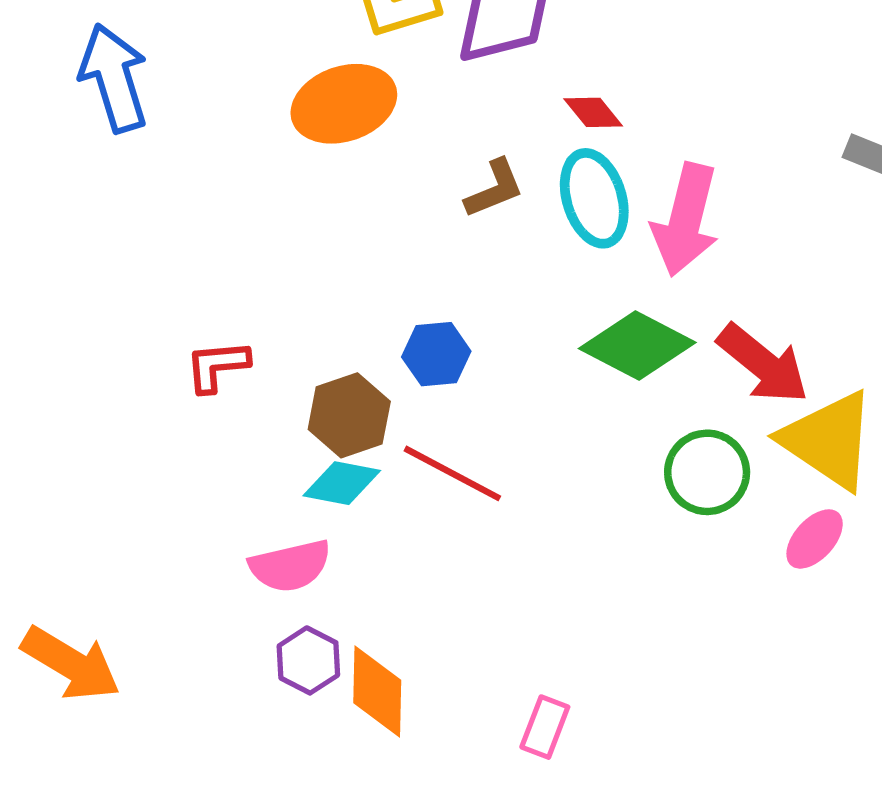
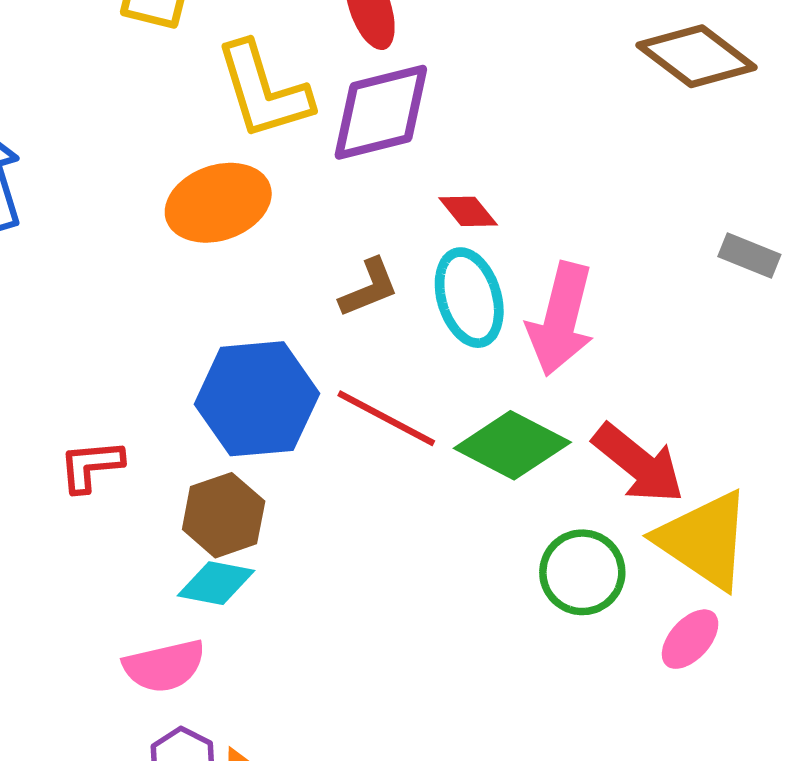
blue hexagon: (436, 354) -> (257, 399), moved, size x1.8
red line: (452, 473) -> (386, 418), moved

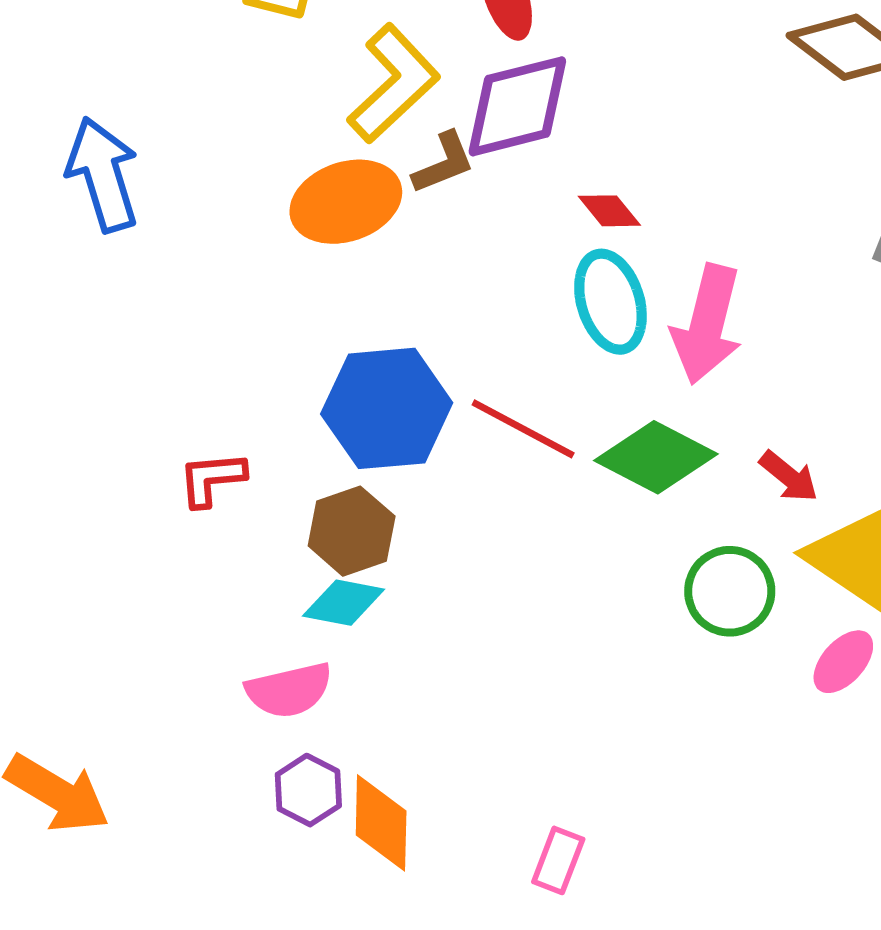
yellow L-shape: (263, 91) -> (394, 84), turned -116
brown L-shape: (369, 288) -> (444, 163), moved
red arrow: (638, 463) -> (789, 477), size x0.6

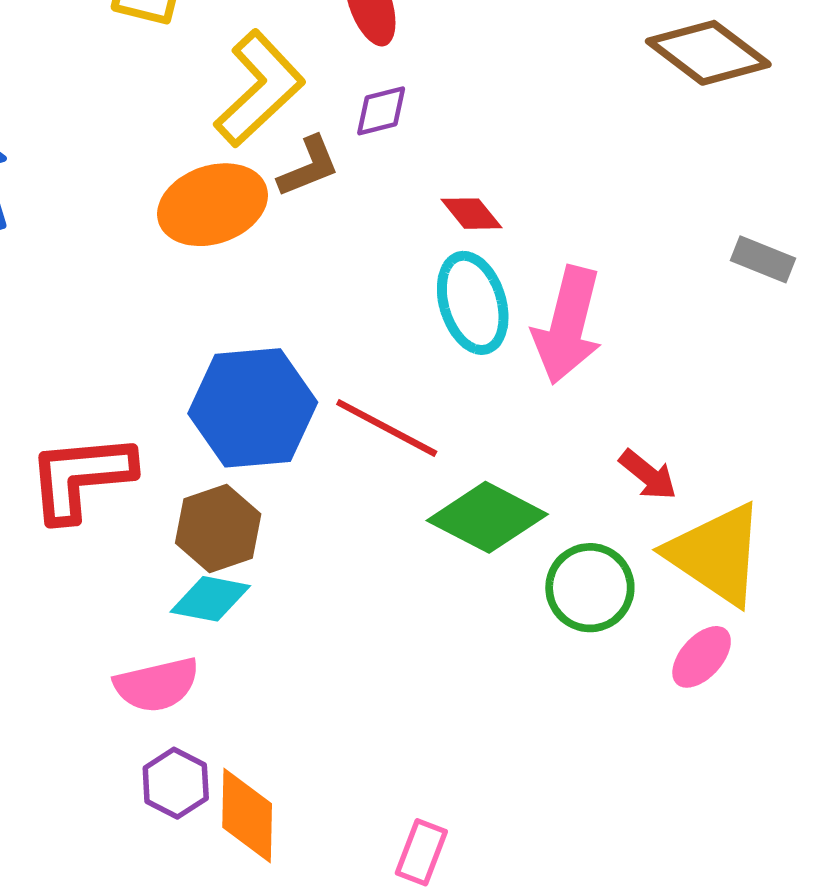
purple diamond: (517, 106) -> (381, 111), size x0.5
green diamond: (656, 457) -> (487, 517), moved
red L-shape: (212, 479) -> (81, 477), size x1.6

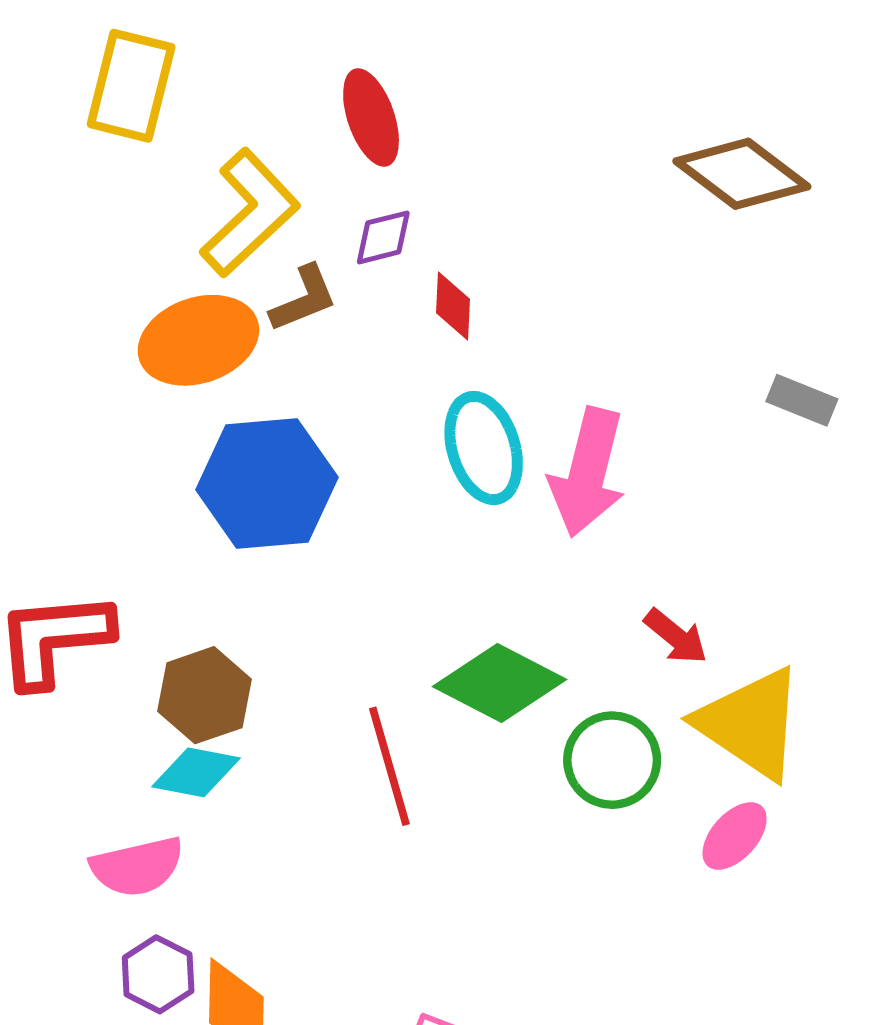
red diamond: (472, 214) -> (453, 306), moved, turned 42
blue hexagon: (253, 408) -> (267, 483), moved
red line: (387, 428) -> (389, 766), moved, turned 46

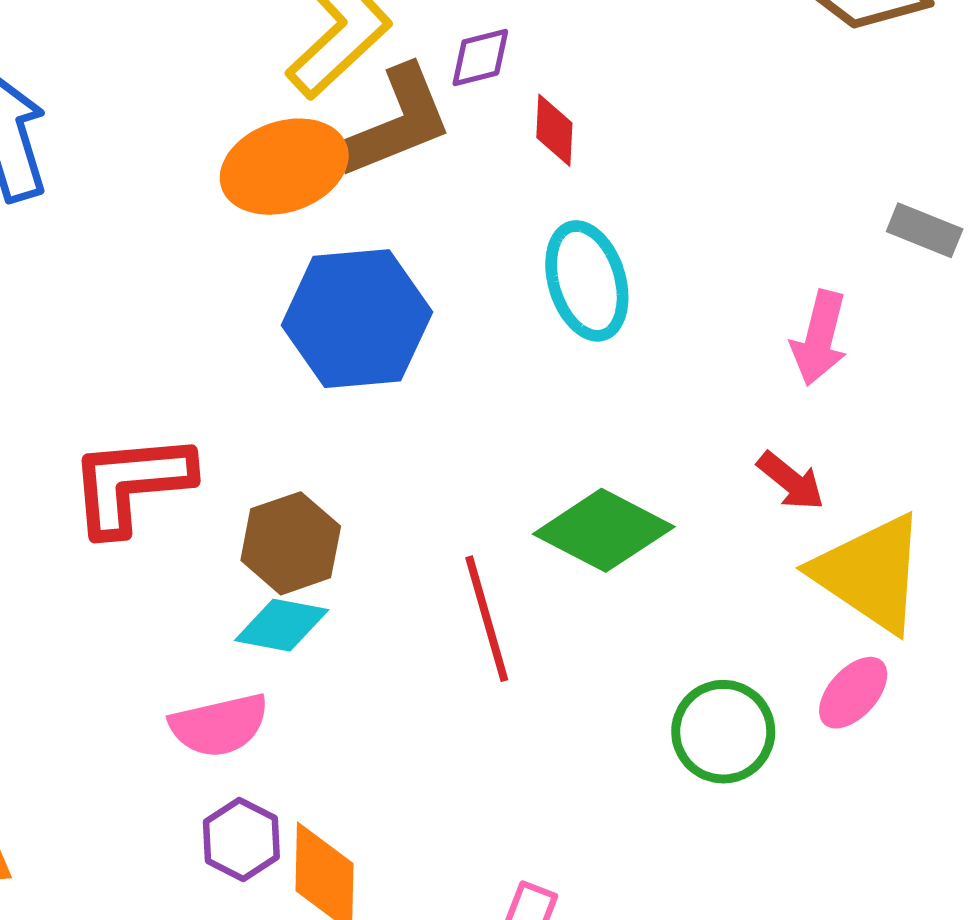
brown L-shape: (304, 299) -> (396, 122), size x1.6
pink arrow: (588, 472) -> (819, 338), moved, size x0.7
green circle: (612, 760) -> (723, 732), moved

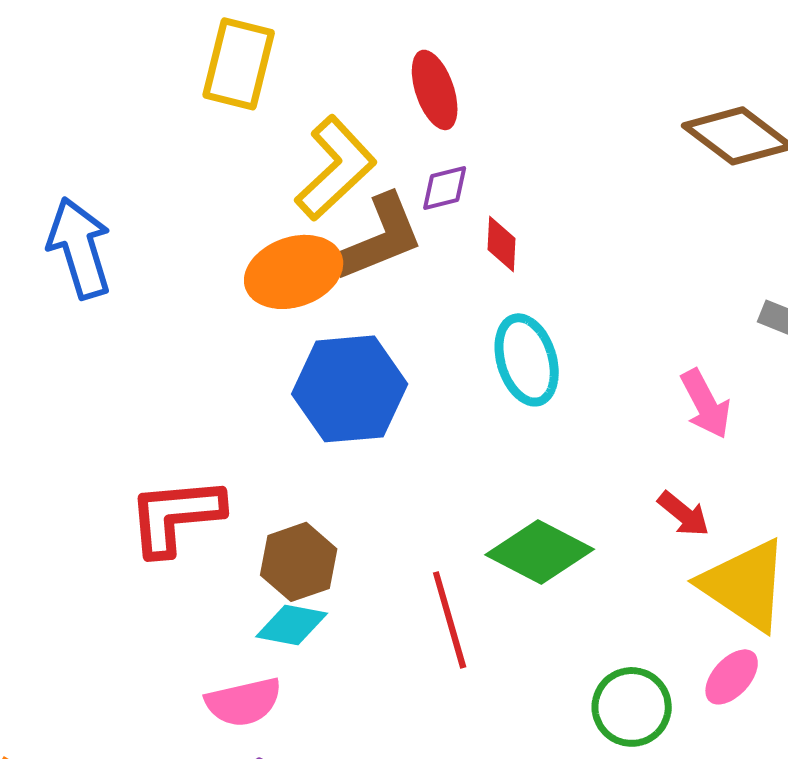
pink arrow: (819, 338) -> (706, 404), turned -42

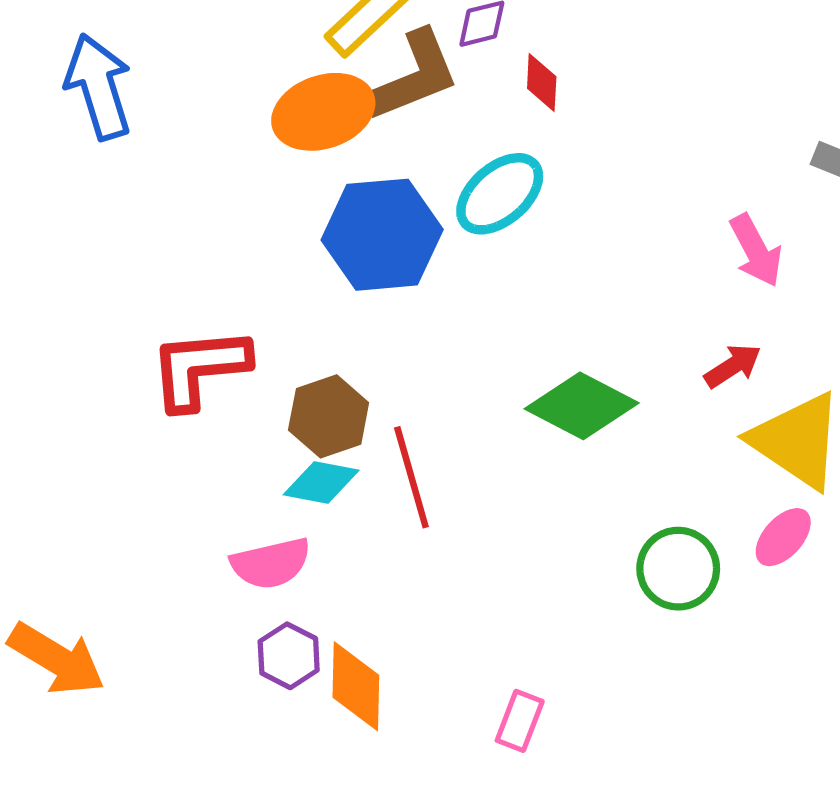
cyan ellipse: (527, 360) -> (500, 194), moved, turned 66
red arrow: (684, 514) -> (733, 366), turned -72
red line: (450, 620) -> (411, 477), moved

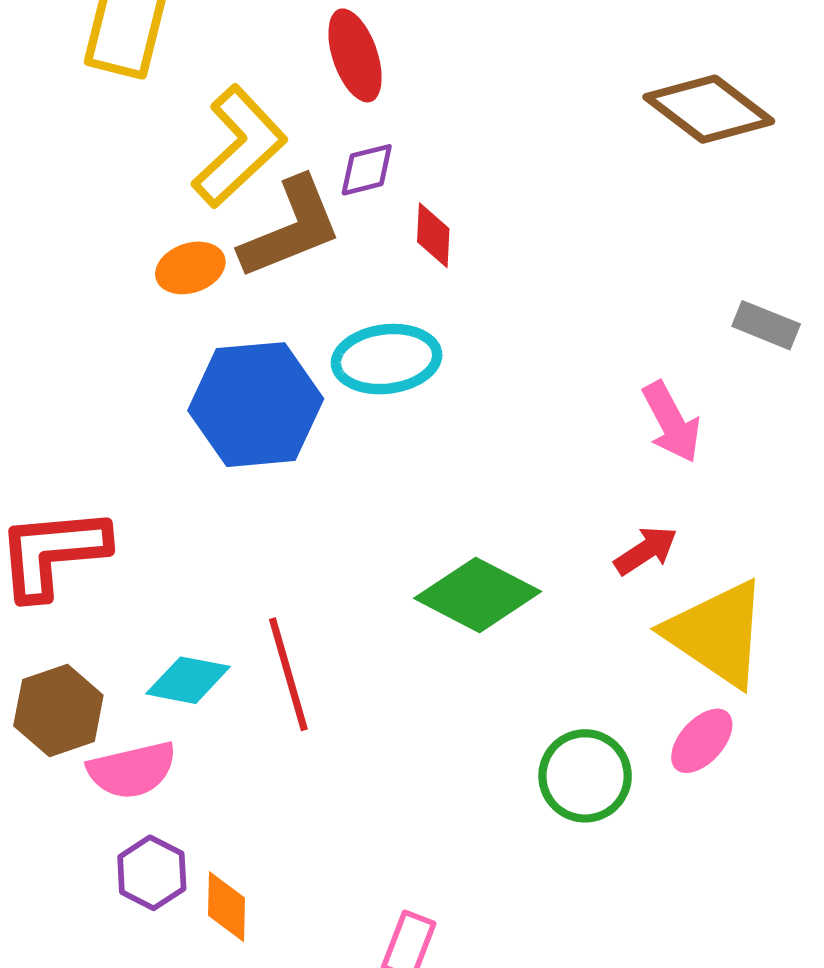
orange ellipse: (323, 112) -> (190, 268), size x0.6
cyan ellipse: (500, 194) -> (387, 359), turned 34
brown hexagon: (329, 416) -> (58, 710), moved
orange diamond: (356, 686) -> (227, 907), size x0.7

